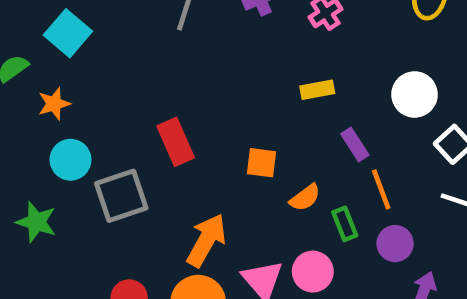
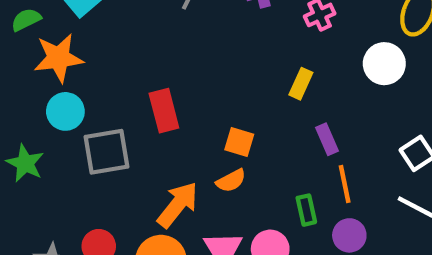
yellow rectangle: (317, 90) -> (301, 84), turned -64
white circle: (415, 94) -> (384, 64), moved
orange star: (54, 104) -> (59, 58), size x1.6
orange semicircle: (305, 198) -> (231, 181), moved

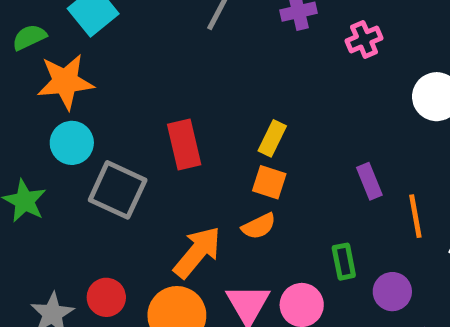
yellow rectangle: (301, 84) -> (272, 138), moved
gray square: (106, 152) -> (118, 190), turned 33
orange line: (345, 184) -> (415, 216), moved

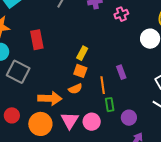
red rectangle: (184, 144) -> (37, 40), moved
orange line: (415, 216) -> (103, 85), moved
orange arrow: (197, 252) -> (50, 98), turned 50

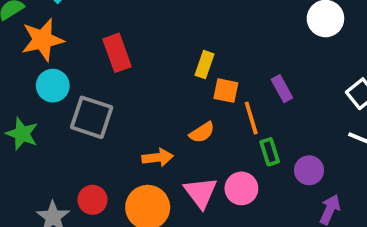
orange square: (80, 71) -> (226, 91), moved
orange arrow: (50, 98) -> (158, 158), size x0.7

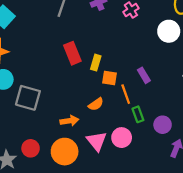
red rectangle: (117, 53) -> (72, 53), moved

